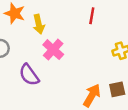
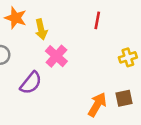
purple semicircle: (29, 75) -> (31, 83), turned -105

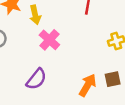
purple semicircle: (31, 83) -> (36, 79), moved

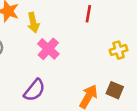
brown square: (113, 79) -> (115, 90), turned 35

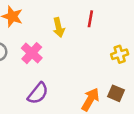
yellow arrow: (33, 23) -> (59, 27), moved
pink cross: (48, 49) -> (32, 53), moved

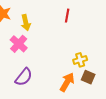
yellow arrow: (59, 27) -> (26, 23), moved
yellow cross: (120, 54) -> (80, 60), moved

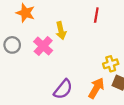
yellow arrow: (26, 23) -> (61, 31), moved
purple semicircle: (24, 77) -> (63, 89), moved

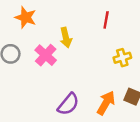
yellow cross: (111, 64) -> (122, 58), moved

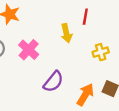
yellow arrow: (66, 38) -> (66, 33), moved
purple semicircle: (68, 104) -> (53, 82), moved

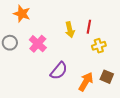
red line: (85, 17) -> (89, 27), moved

